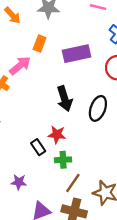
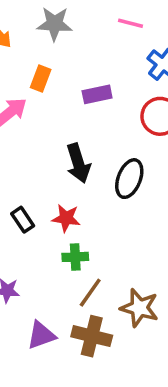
purple rectangle: (76, 54) -> (97, 94), size x0.7
black rectangle: (38, 147) -> (23, 220), moved

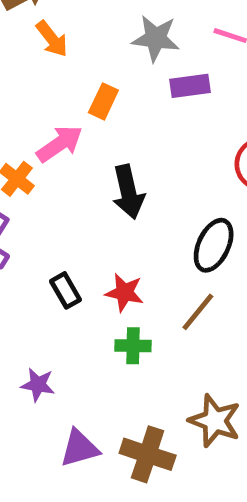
gray star: (55, 24) -> (156, 38), moved
purple rectangle: (97, 94) -> (190, 86), moved
black arrow: (78, 163) -> (128, 192), moved
brown line: (90, 293) -> (198, 312), moved

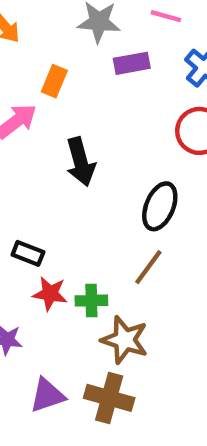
black rectangle: (65, 290) -> (28, 253), turned -36
red star: (124, 293) -> (50, 294), moved
brown star: (215, 421) -> (125, 340), moved

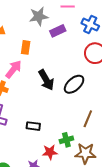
black ellipse: (160, 206) -> (74, 84), moved, turned 40
red star: (50, 294) -> (50, 152), moved

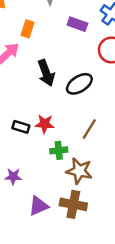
purple rectangle: (58, 31) -> (77, 24), moved, turned 35
red star: (50, 152) -> (45, 124), moved

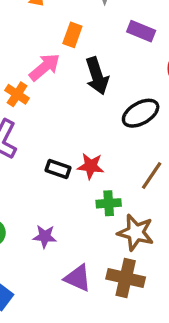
black arrow: (46, 73) -> (97, 76), moved
purple triangle: (38, 206) -> (78, 278), turned 45

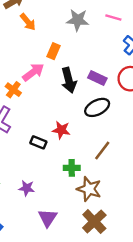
purple rectangle: (141, 31) -> (97, 78), moved
red star: (91, 166) -> (61, 130), moved
purple triangle: (78, 278) -> (48, 218), turned 36
brown cross: (126, 278) -> (94, 222), moved, turned 30

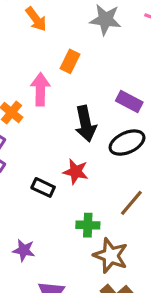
pink arrow: (33, 72) -> (40, 89), turned -55
black arrow: (69, 80) -> (86, 124), moved

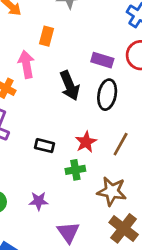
black ellipse: (127, 143) -> (107, 95), turned -44
red star: (76, 172) -> (86, 142), moved, turned -30
green cross: (88, 225) -> (75, 170), moved

